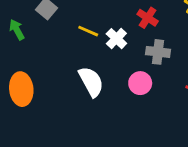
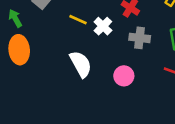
pink circle: (140, 83) -> (124, 76), moved
orange ellipse: (21, 89) -> (19, 50), moved

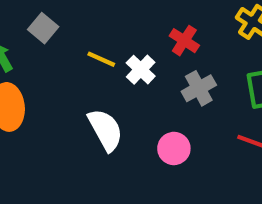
gray cross: (140, 38) -> (199, 88), turned -36

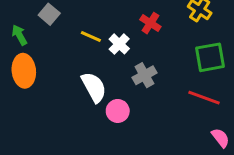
gray cross: (199, 88) -> (144, 75), moved
pink circle: (174, 148) -> (118, 111), moved

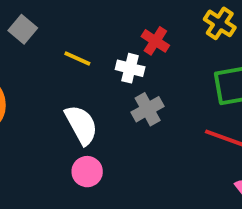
white cross: (119, 44) -> (130, 68), moved, turned -30
pink circle: (118, 111) -> (87, 172), moved

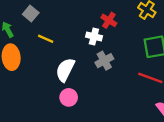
yellow line: (77, 58) -> (46, 39), moved
white semicircle: (81, 125) -> (65, 70), turned -125

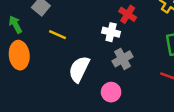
pink circle: (69, 97) -> (111, 92), moved

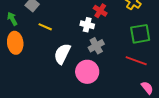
pink circle: (111, 92) -> (87, 72), size x1.5

